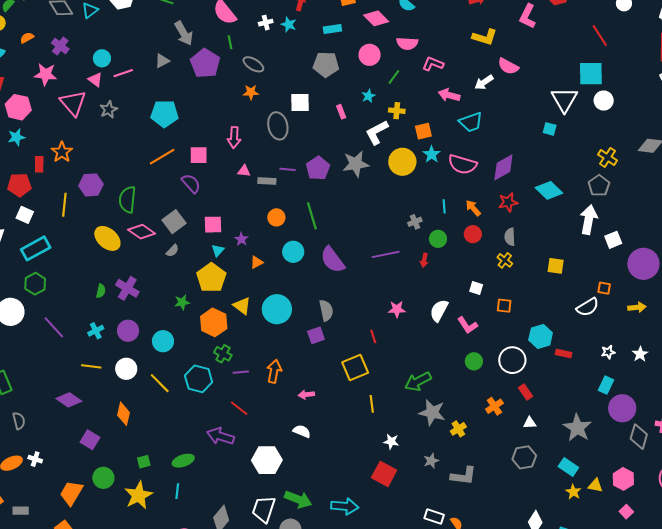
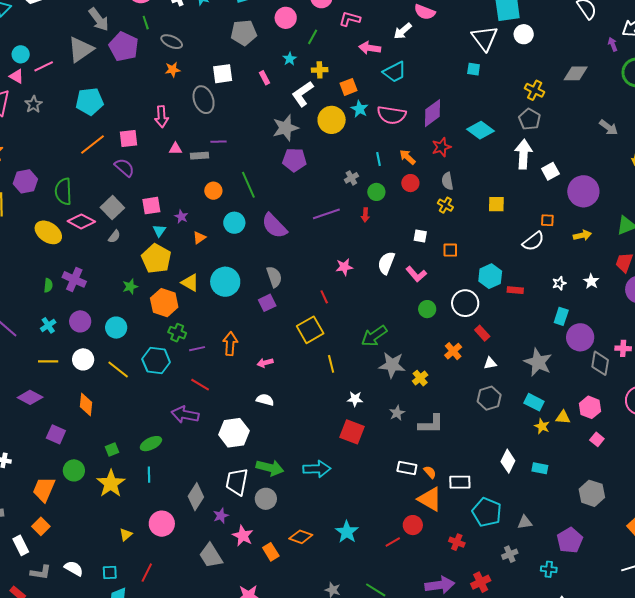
gray triangle: (162, 61) -> (81, 49), size x1.8
purple pentagon: (318, 168) -> (294, 160), moved, turned -30

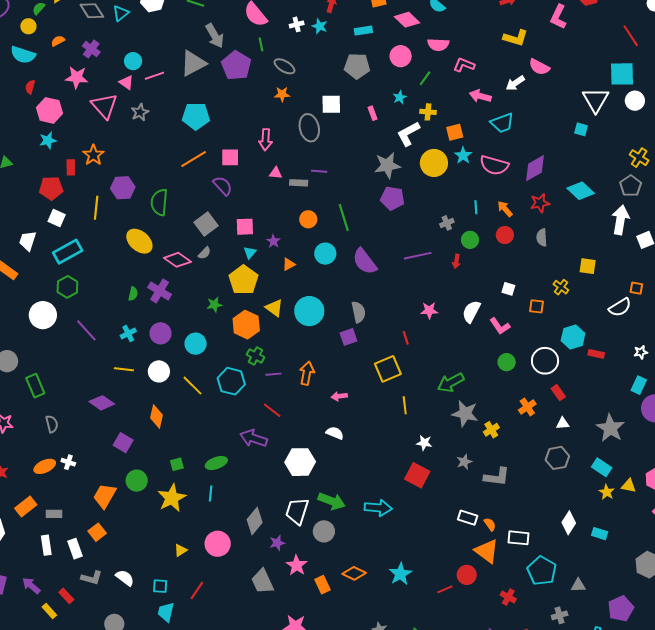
yellow cross: (445, 205) -> (561, 287), moved
pink diamond: (81, 221) -> (177, 260), moved

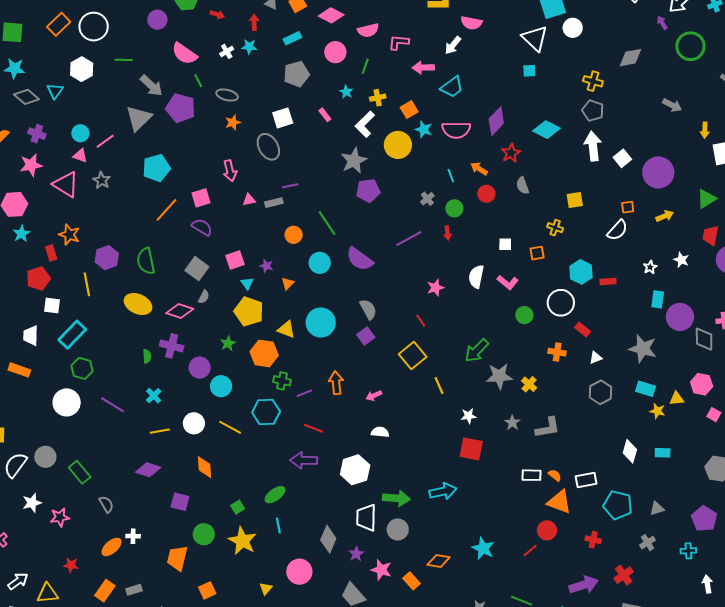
purple circle: (161, 333) -> (200, 368), moved
orange cross: (527, 407) -> (557, 352), turned -30
orange square: (97, 532) -> (207, 590), moved, turned 30

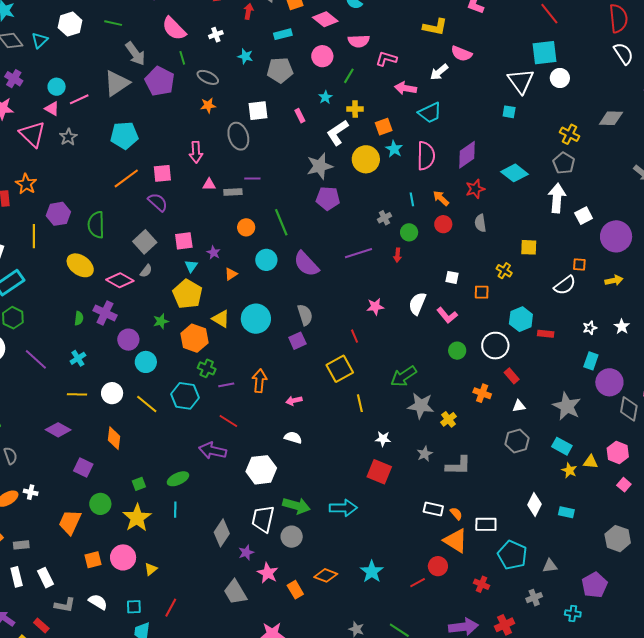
cyan star: (249, 47) -> (245, 56), moved
pink semicircle: (456, 130) -> (426, 156), turned -100
pink circle: (299, 572) -> (123, 557), moved

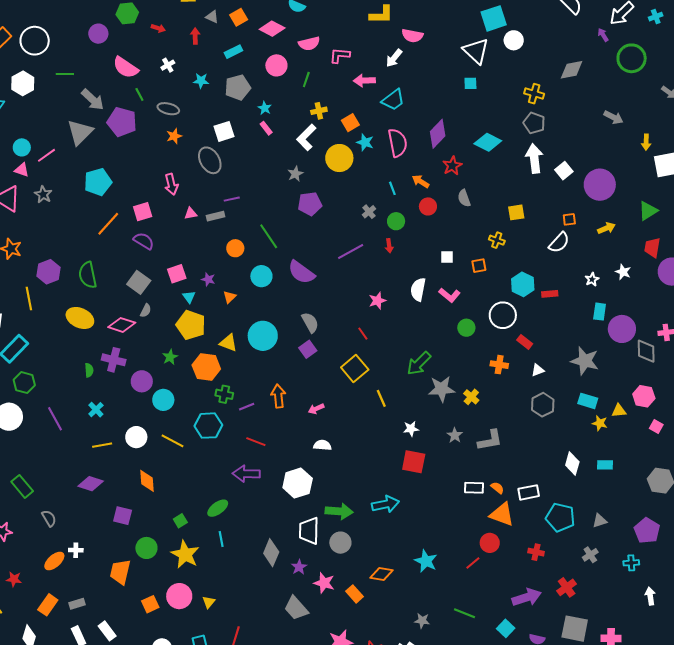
cyan star: (325, 97) -> (265, 108), moved
gray star: (320, 166) -> (295, 174), size x0.6
purple line: (36, 359) -> (55, 419), turned 30

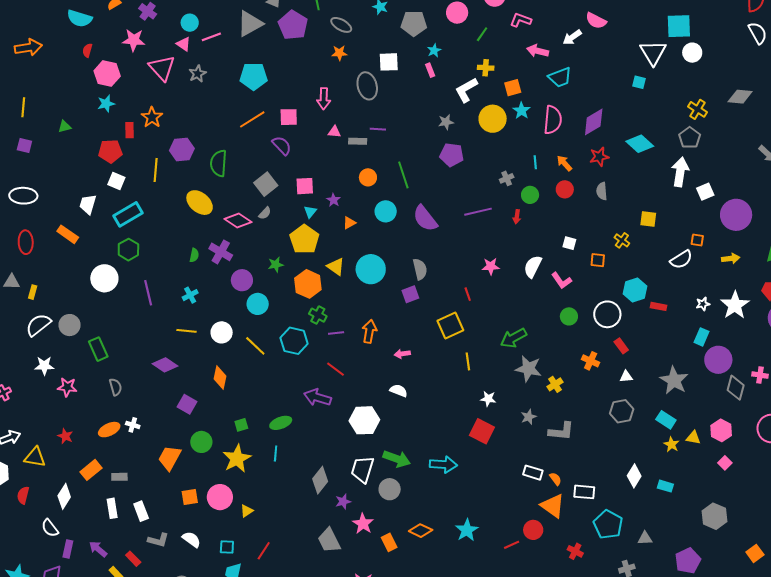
white star: (623, 272) -> (735, 305), size x1.8

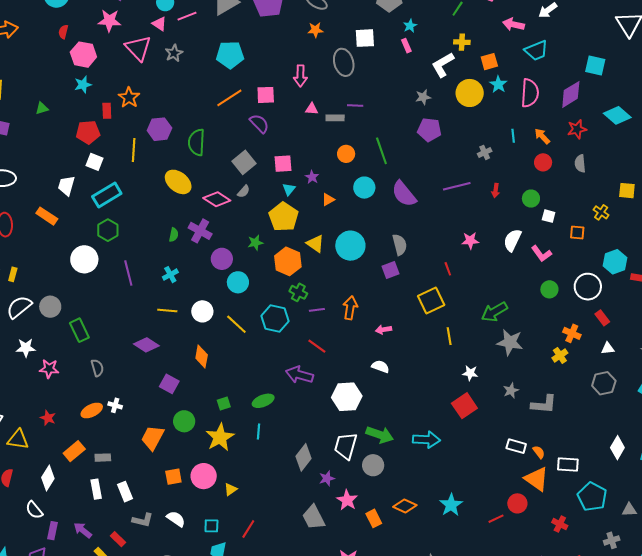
cyan square: (639, 82) -> (595, 65), moved, size x1.5
green circle: (530, 195) -> (531, 199), moved
yellow cross: (555, 384) -> (560, 355), moved
red square: (482, 431) -> (464, 406), turned 30

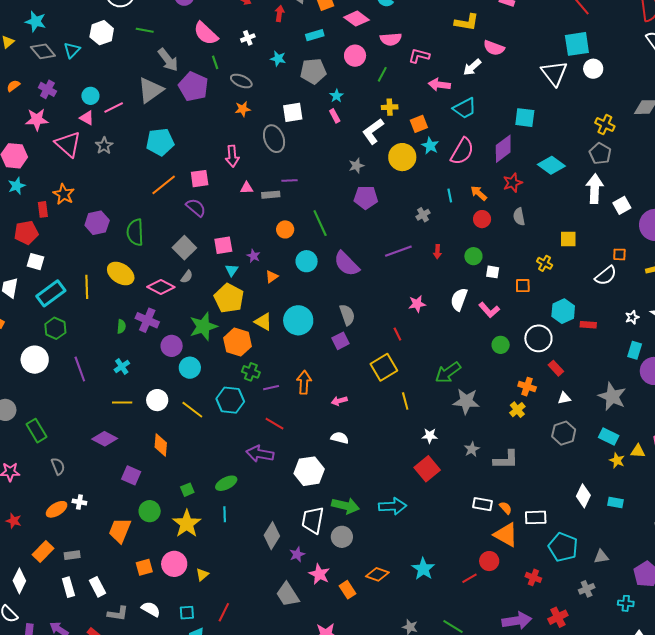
pink semicircle: (530, 93) -> (462, 151), turned 32
yellow line: (134, 150) -> (87, 287), moved
green star: (255, 243) -> (203, 326), size x1.8

